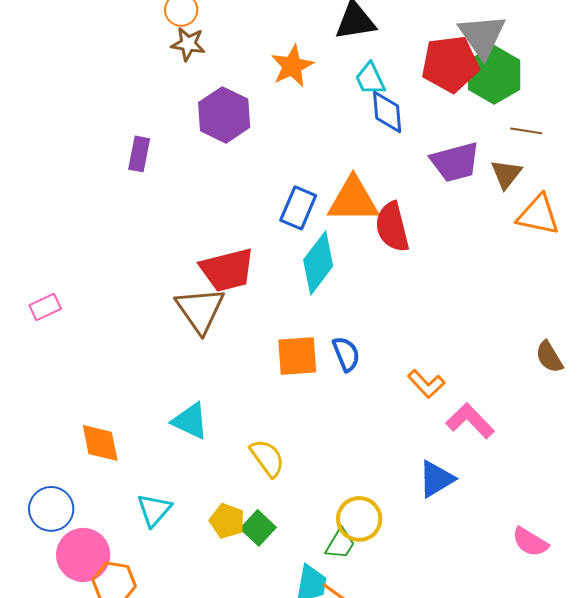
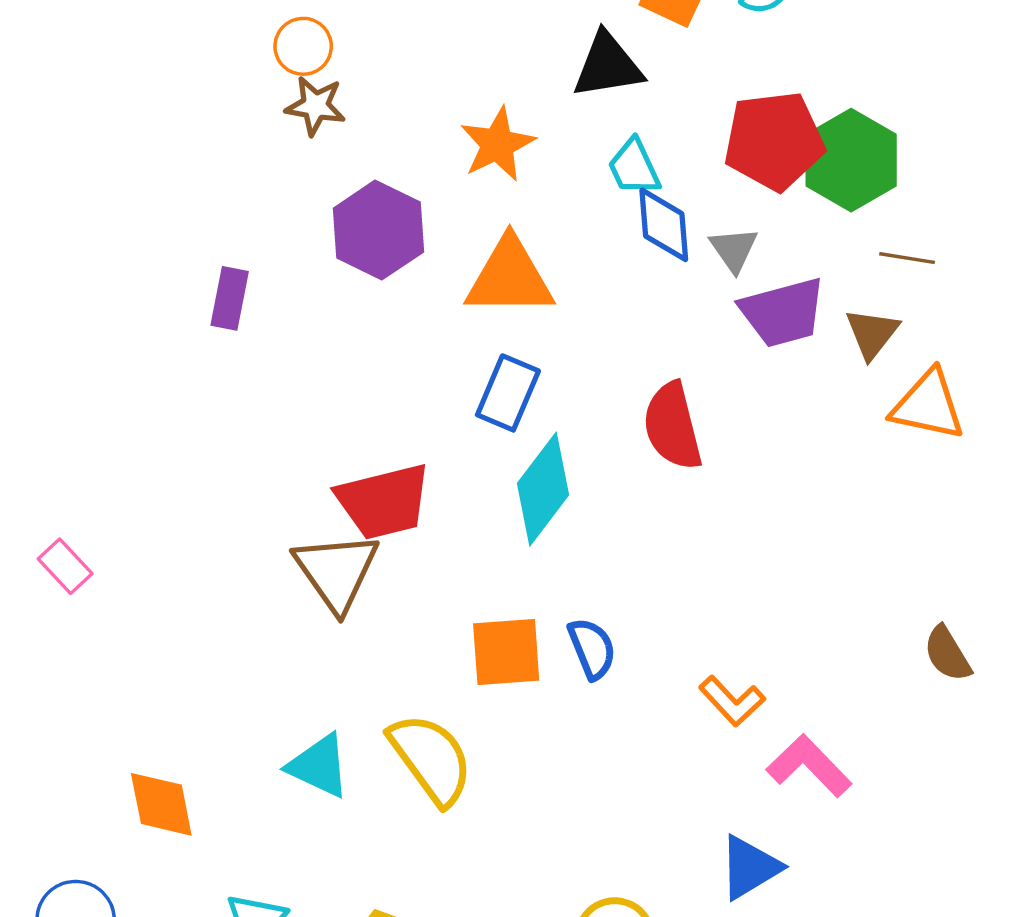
gray triangle: (482, 36) -> (734, 249), moved, size x0.6
orange triangle: (353, 200) -> (510, 277), moved
pink rectangle: (45, 307) -> (65, 566), turned 72
yellow semicircle: (267, 458) -> (431, 759), moved, size x1.4

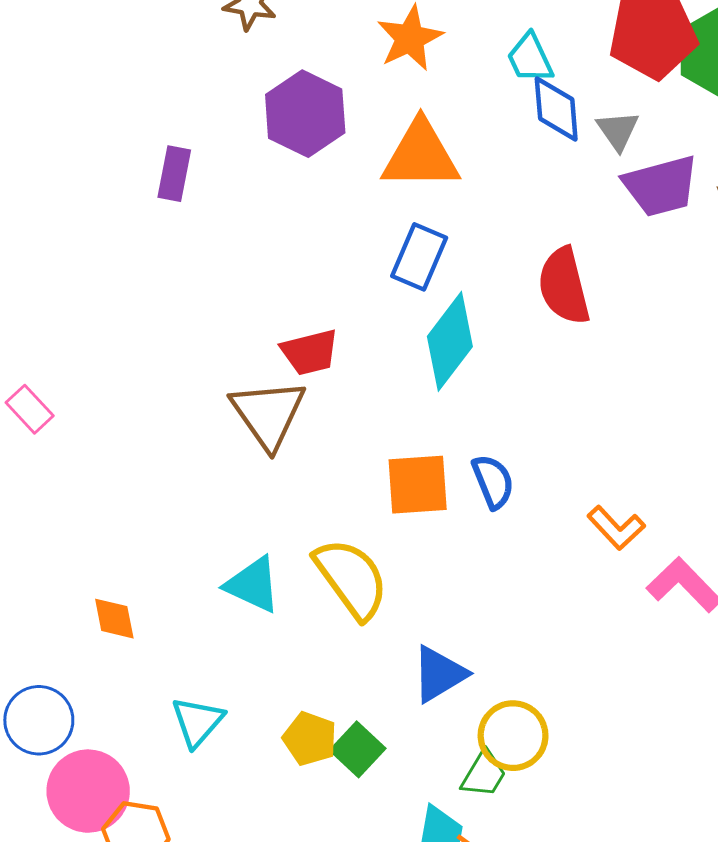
red trapezoid: (384, 501) -> (310, 352), size x0.7
orange diamond: (161, 804) -> (114, 619), size x0.7
blue triangle: (750, 867) -> (439, 674), moved

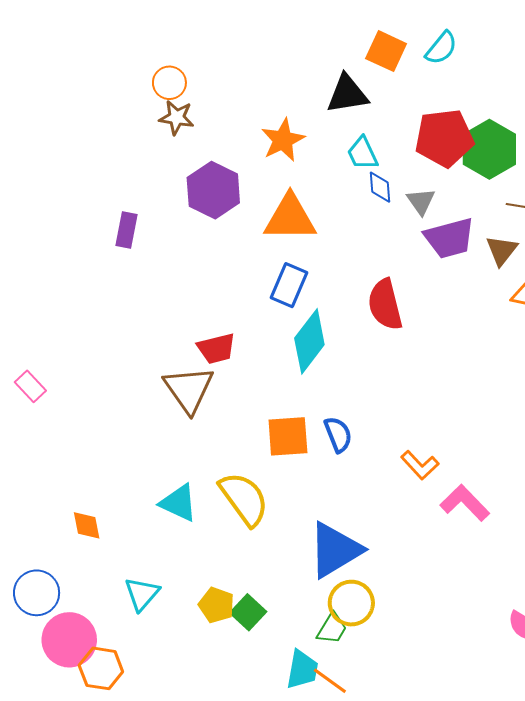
blue diamond: (556, 109) -> (380, 187), size x0.7
blue triangle: (439, 674) -> (335, 550), moved, size x1.5

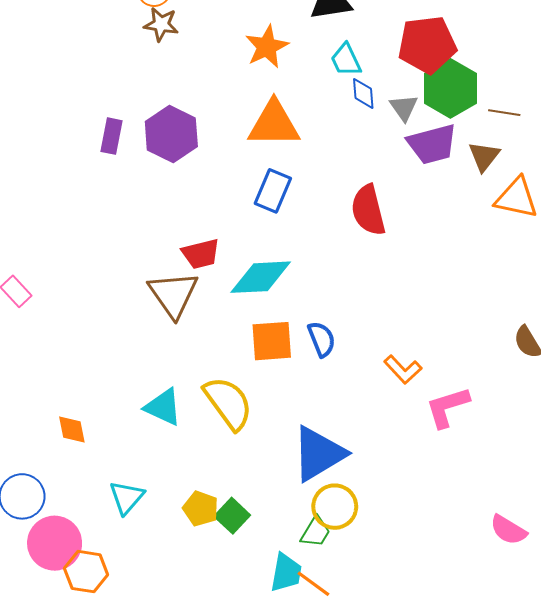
green hexagon: (489, 149) -> (450, 88), moved
purple hexagon: (213, 190) -> (171, 134), moved
cyan diamond: (309, 341) -> (261, 277), moved, turned 50
pink L-shape: (465, 503) -> (447, 407), turned -63

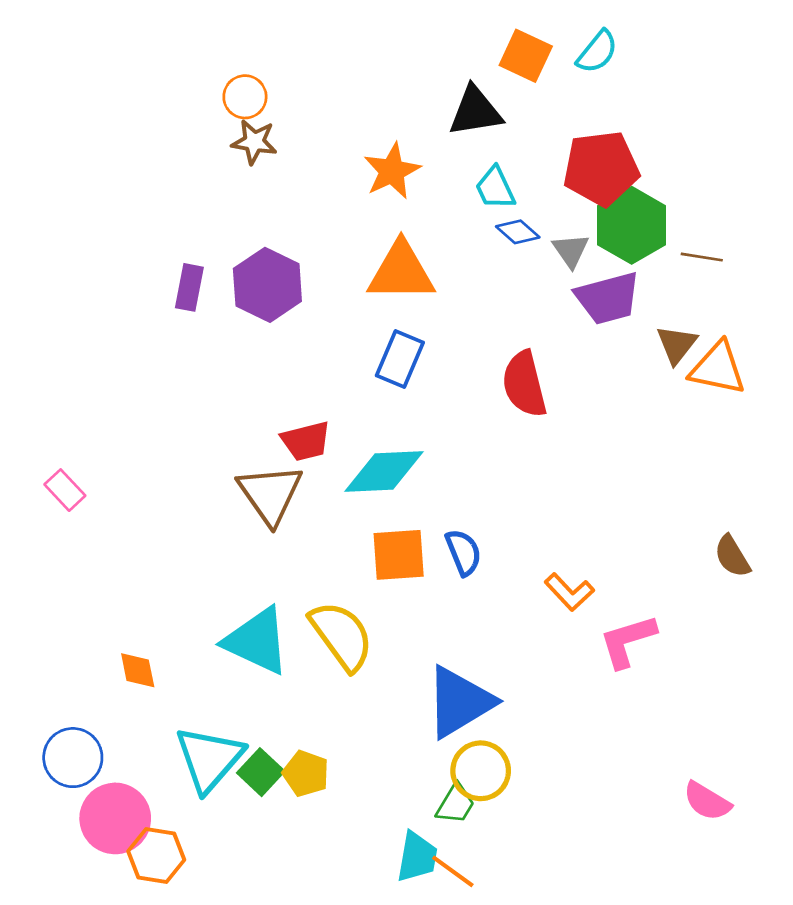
blue diamond: (363, 93) -> (518, 232), turned -44
brown triangle: (484, 156) -> (677, 344), moved
cyan triangle: (163, 407) -> (257, 641), size x1.4
cyan triangle: (127, 497) -> (209, 759), size x1.5
green square: (232, 516) -> (261, 772), moved

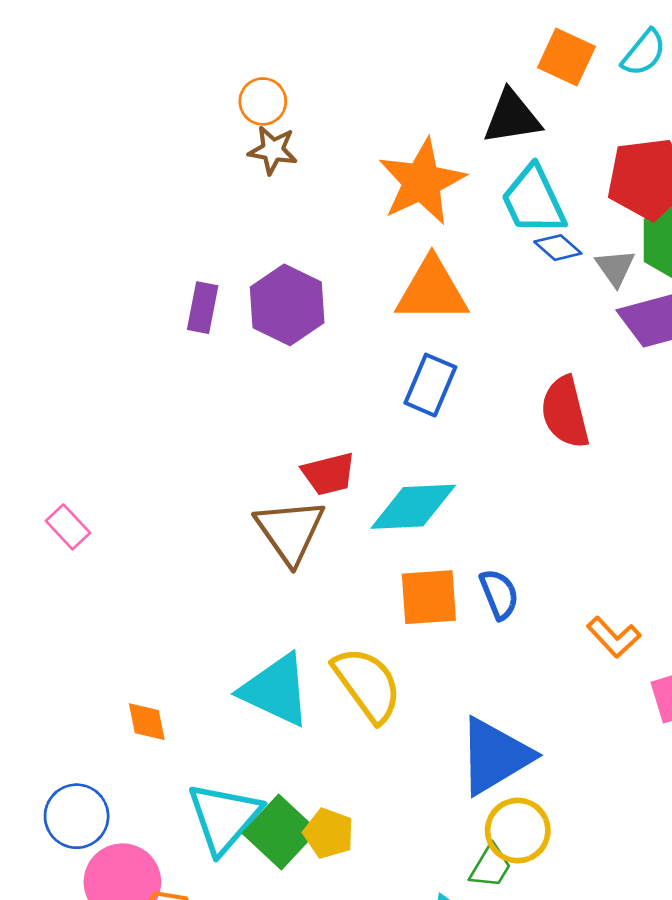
orange star: (392, 171) -> (422, 182), size x1.4
cyan trapezoid: (495, 188) -> (533, 200), size x1.5
green square: (261, 772) -> (280, 832), size x1.4

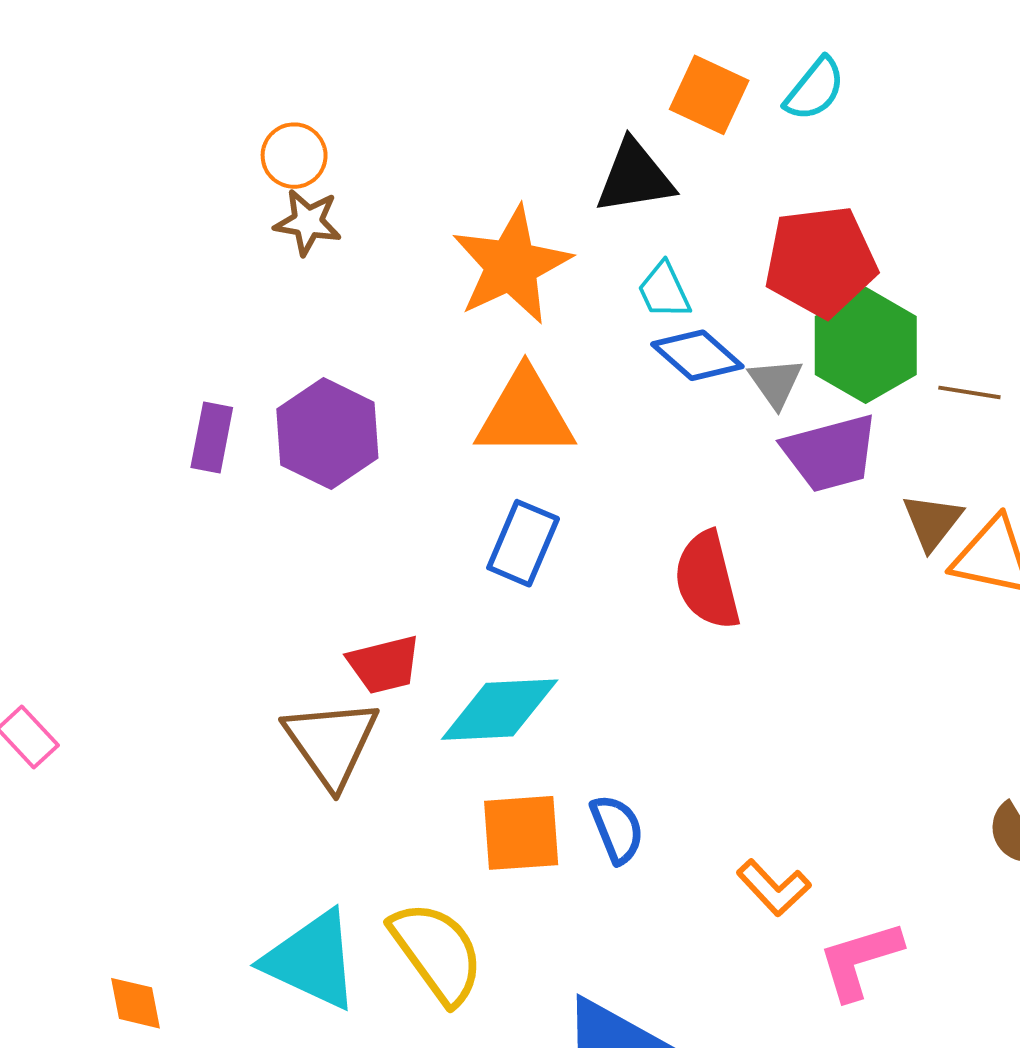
cyan trapezoid: (533, 200) -> (664, 291), size x0.6
blue diamond: (558, 248) -> (697, 355), size x1.4

